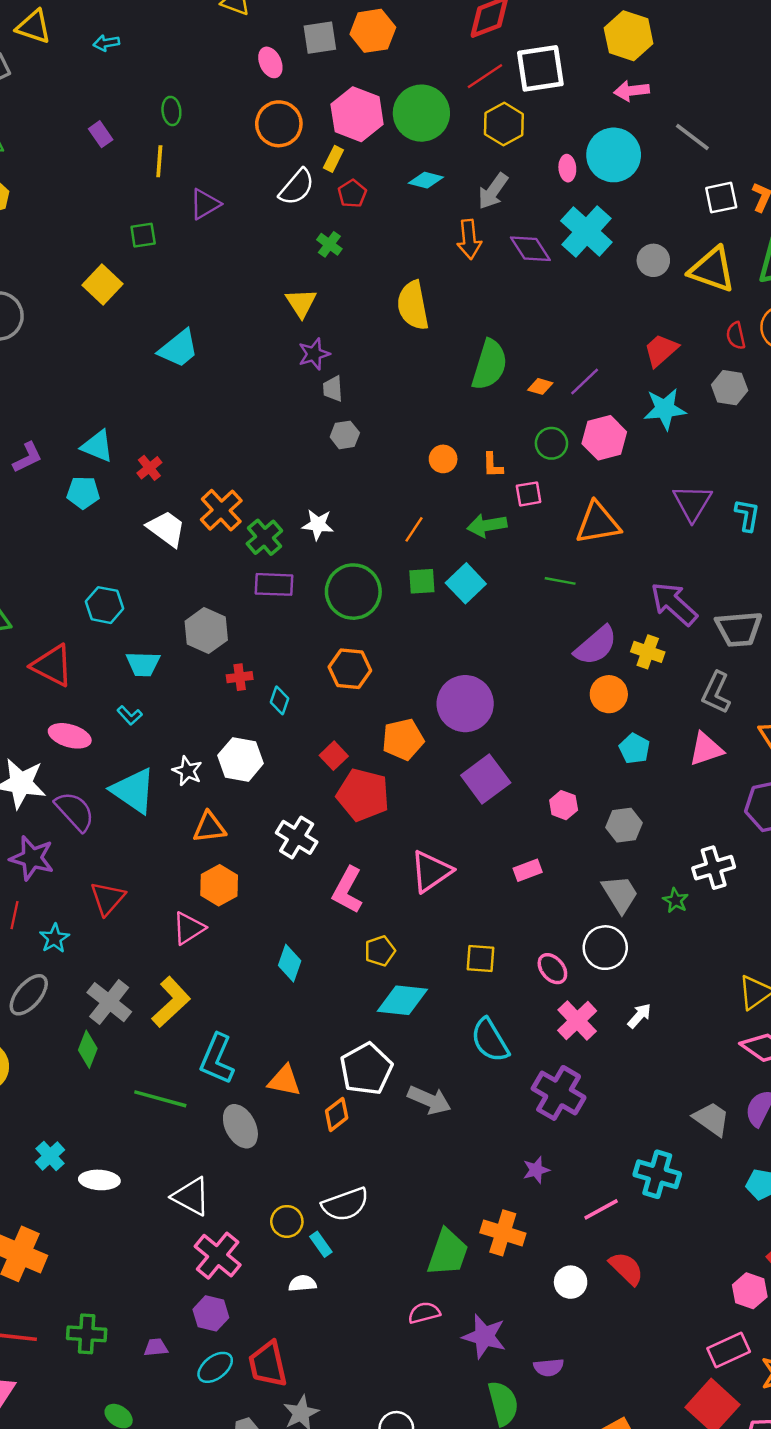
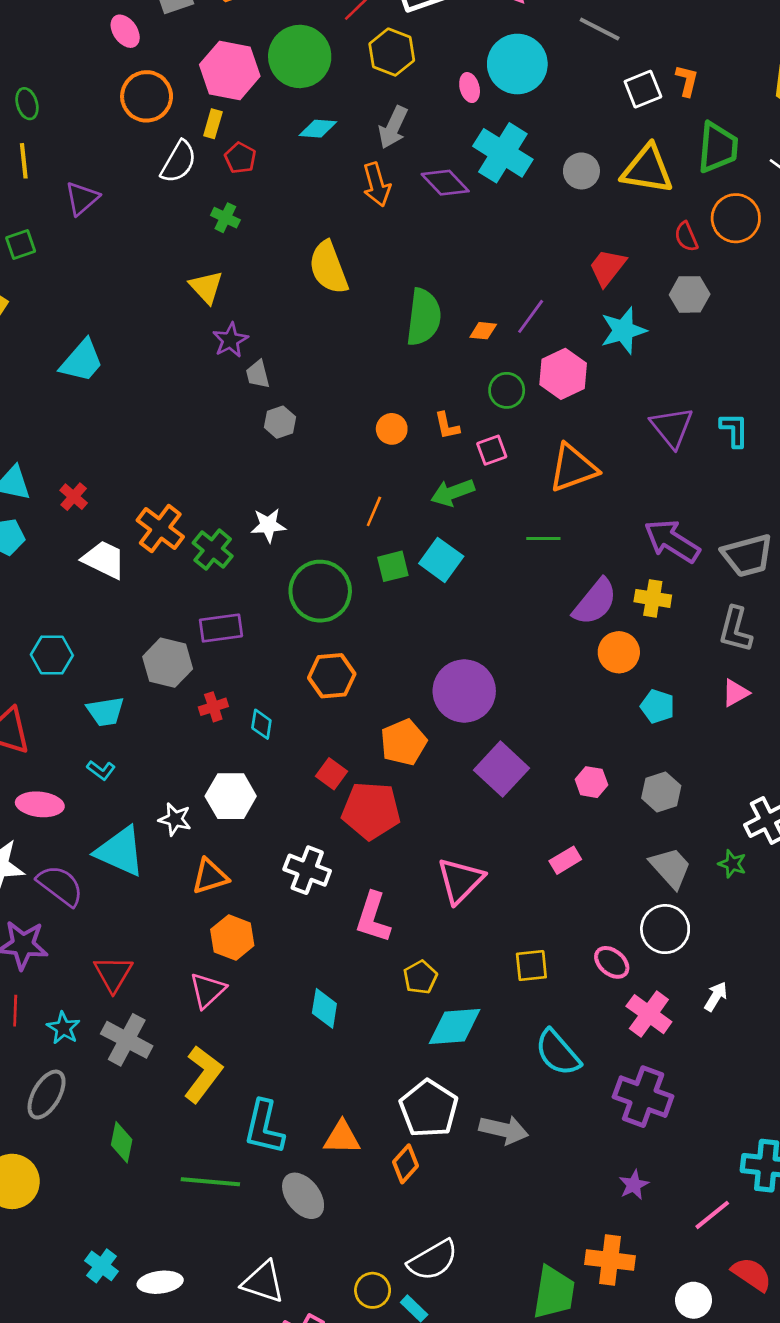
purple rectangle: (274, 584) -> (221, 628), moved
pink triangle: (706, 749) -> (735, 693), size x0.7
gray cross: (109, 1002) -> (127, 1040), moved

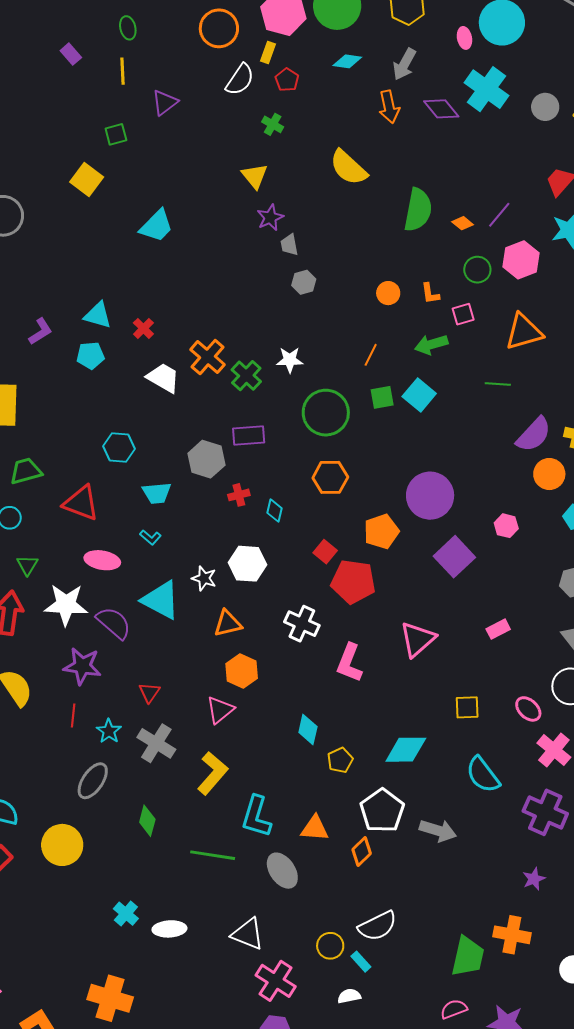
yellow semicircle: (328, 268) -> (348, 167), turned -30
orange diamond: (483, 331) -> (463, 223), turned 30
pink hexagon: (591, 782) -> (506, 526), moved
red triangle: (113, 974) -> (149, 693), size x0.7
yellow pentagon: (420, 977) -> (340, 760), moved

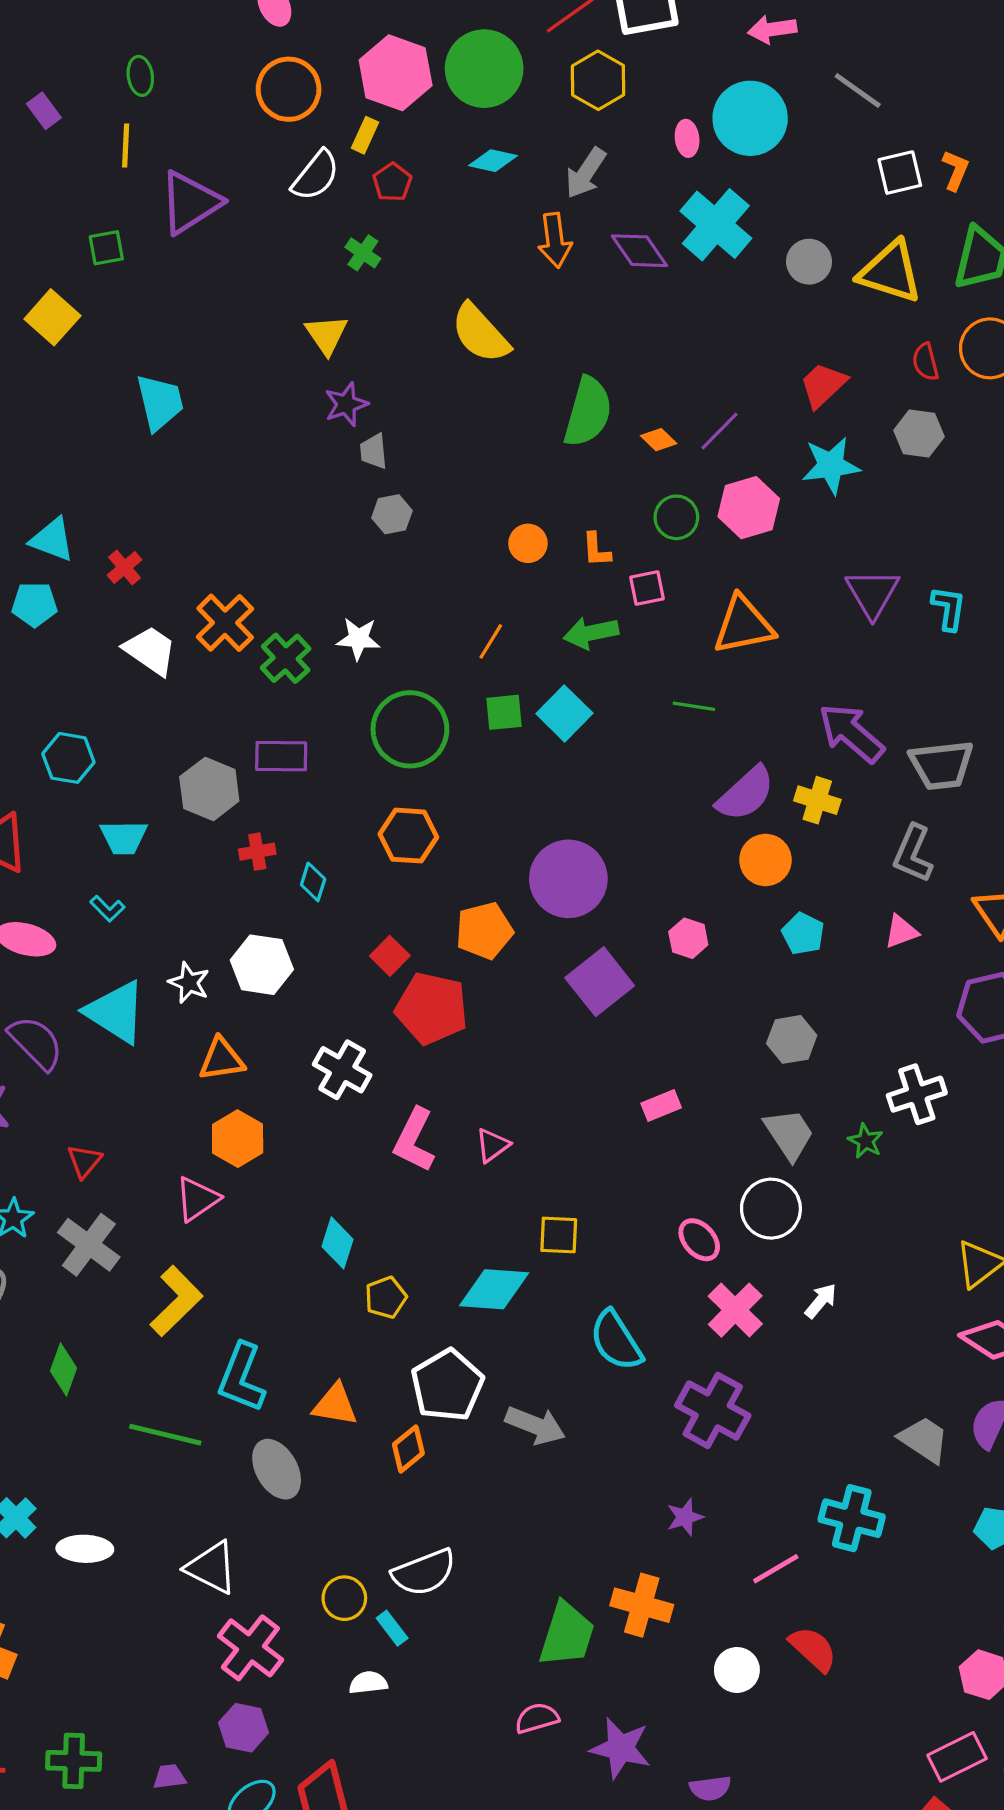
purple triangle: (165, 102) -> (190, 202), size x1.5
cyan trapezoid: (156, 226) -> (160, 402), turned -63
pink triangle: (418, 639) -> (492, 1145), moved, size x0.6
yellow square: (467, 707) -> (559, 1235), moved

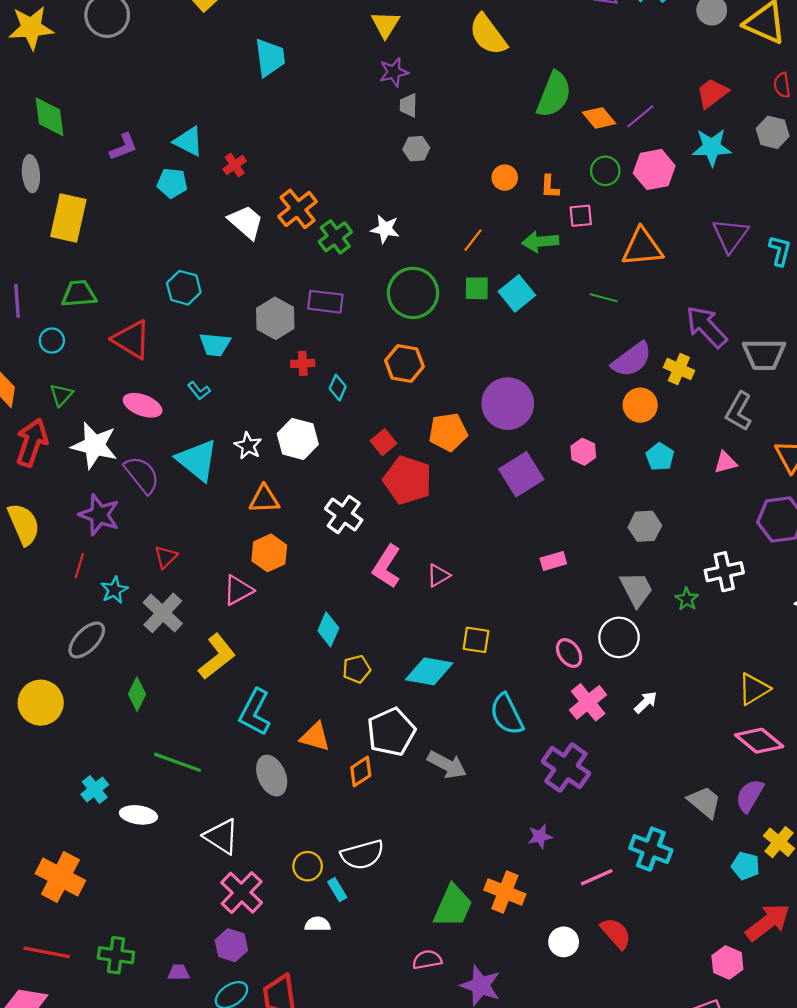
orange diamond: (659, 440) -> (599, 118), size x1.4
green line: (165, 1435) -> (178, 762), moved

